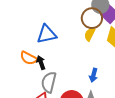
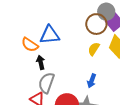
yellow semicircle: (90, 34) -> (94, 49), moved
orange semicircle: (29, 58) -> (30, 45), moved

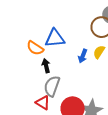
blue arrow: (92, 81) -> (83, 56), moved

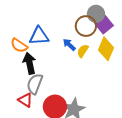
blue arrow: (83, 56) -> (69, 45), moved, turned 112
black arrow: (46, 66) -> (30, 63), size x1.5

